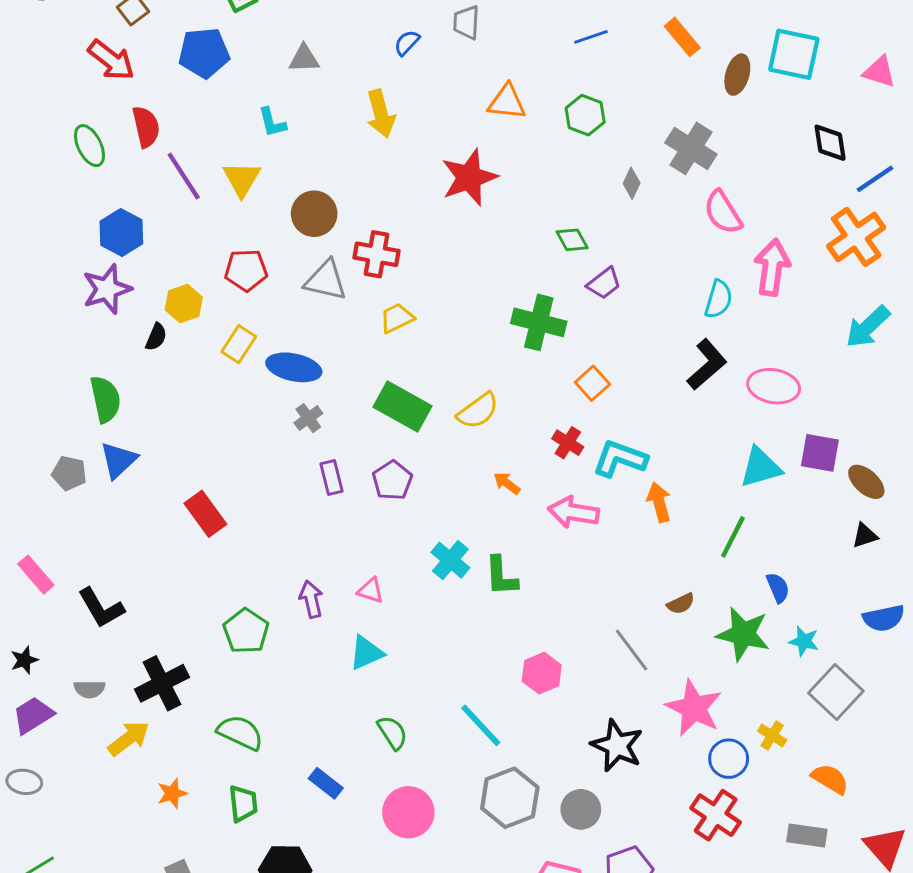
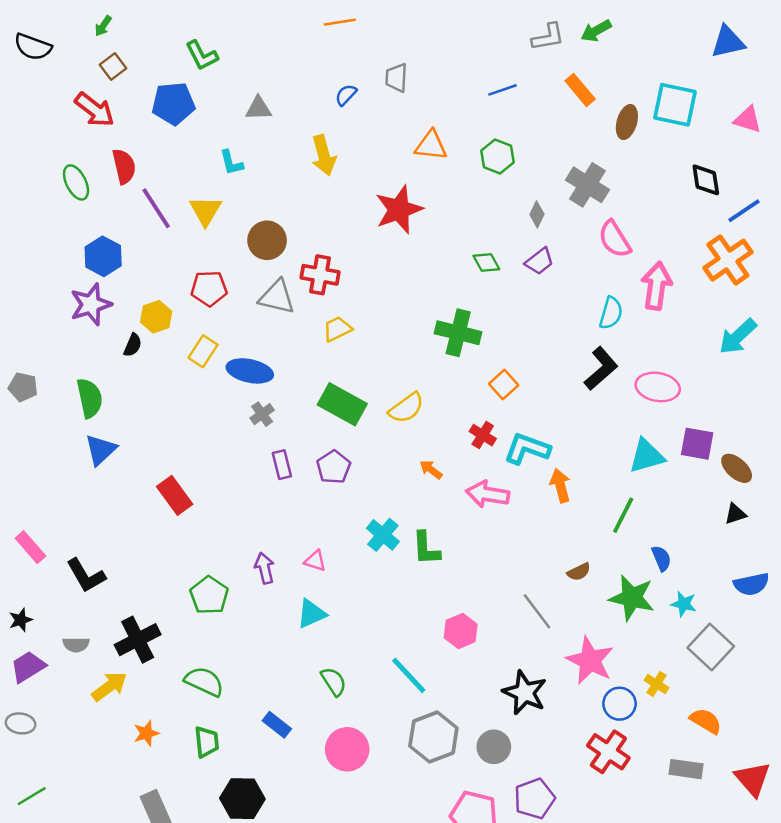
purple trapezoid: (604, 283) -> (539, 261), moved
gray pentagon: (69, 473) -> (23, 387), moved

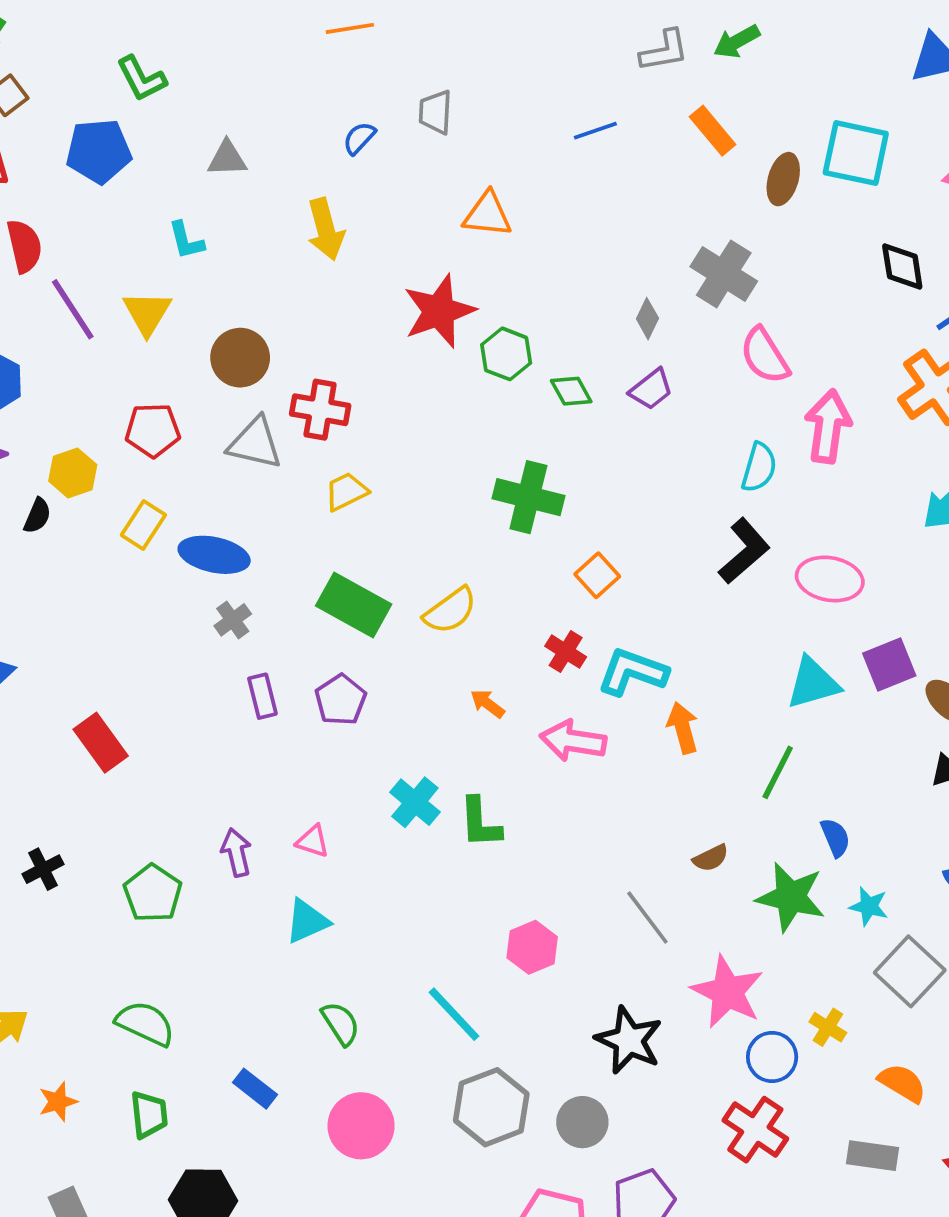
green hexagon: (497, 157) -> (506, 354), moved
purple square: (697, 444) -> (889, 665), turned -32
black cross: (138, 640) -> (43, 869), moved, size x0.6

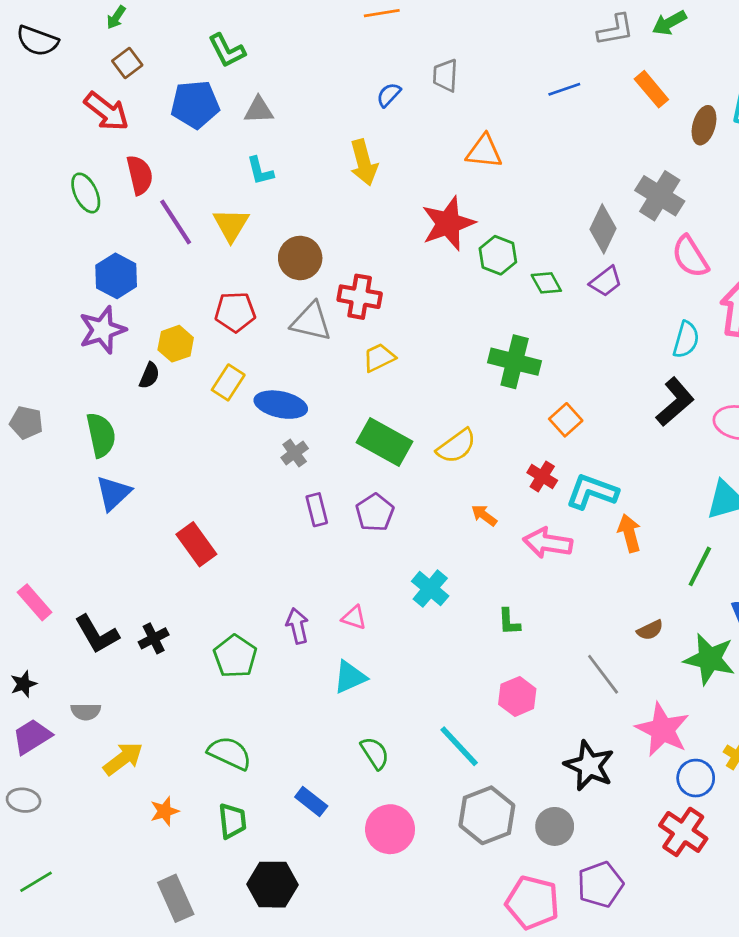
gray triangle: (227, 159) -> (259, 110), moved
gray diamond: (647, 319) -> (603, 229), size x1.6
green L-shape: (480, 823) -> (509, 622), moved, size x0.7

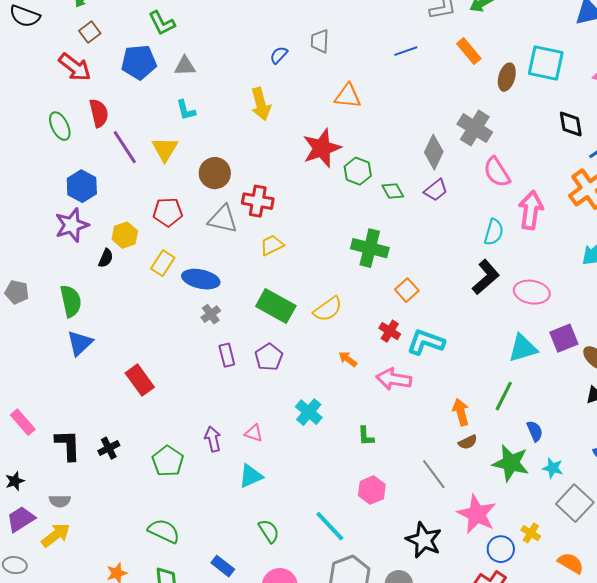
orange arrow: (629, 533) -> (461, 412), moved
black L-shape: (97, 634) -> (68, 445), turned -152
yellow arrow: (123, 759) -> (56, 535), moved

